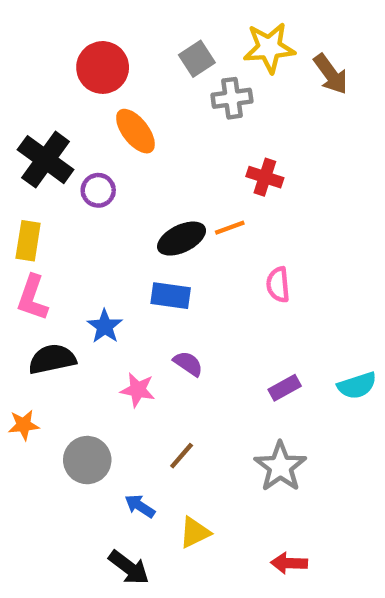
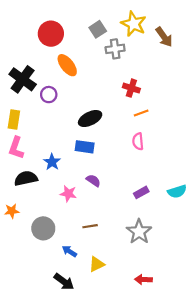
yellow star: (269, 48) -> (134, 24), turned 30
orange line: (230, 228) -> (141, 113), moved
brown line: (182, 456) -> (90, 226), turned 40

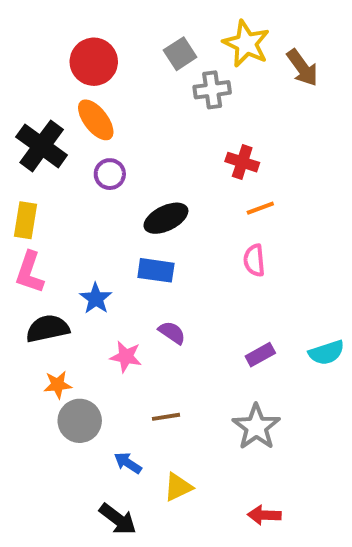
orange ellipse: (67, 65) -> (96, 120), moved
purple circle: (49, 95) -> (110, 174), moved
orange star: (12, 211) -> (58, 385), moved

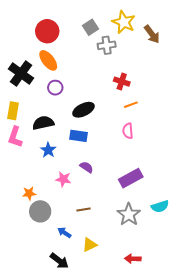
black semicircle: (48, 329) -> (43, 123), moved
cyan semicircle: (326, 353) -> (160, 206), moved
purple rectangle: (260, 355) -> (131, 178), size x1.6

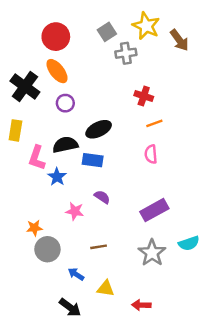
black semicircle: (43, 123) -> (65, 145), moved
pink L-shape: (15, 137) -> (37, 158), moved
yellow triangle: (90, 245) -> (106, 288), turned 35
red arrow: (133, 259) -> (141, 305), moved

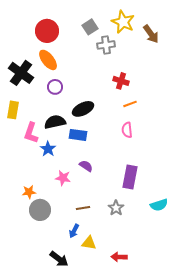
purple rectangle: (154, 210) -> (130, 177), turned -50
gray star: (152, 253) -> (116, 208), moved, size x0.7
blue arrow: (76, 274) -> (74, 231), moved, turned -96

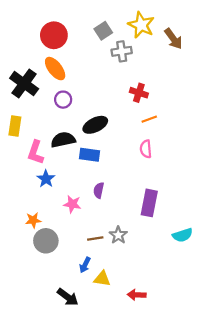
blue star: (48, 149) -> (46, 179), moved
purple semicircle: (86, 166) -> (99, 190), turned -112
gray star: (116, 208) -> (118, 235), moved

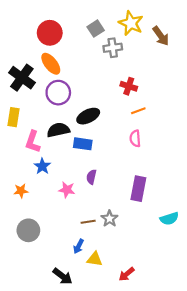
purple circle: (63, 100) -> (58, 93), size x1.5
orange star: (33, 220) -> (21, 191), moved
gray circle: (46, 241) -> (28, 230), moved
red arrow: (137, 295) -> (127, 274), turned -42

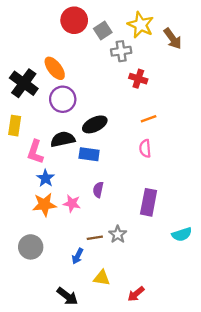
red circle: (50, 33) -> (74, 20), moved
red cross: (129, 86) -> (138, 79), moved
orange star: (21, 191) -> (44, 205), moved, size x1.5
blue arrow: (79, 246) -> (78, 256), moved

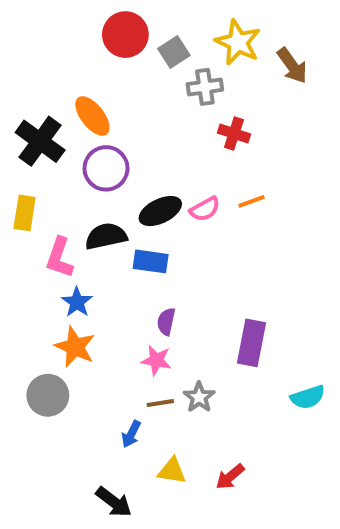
pink semicircle: (145, 148) -> (205, 209), moved, turned -114
pink star: (72, 203) -> (156, 360), moved
orange star: (44, 205) -> (75, 347), turned 30
gray circle: (31, 247) -> (48, 395), moved
red arrow: (136, 294) -> (230, 477), moved

